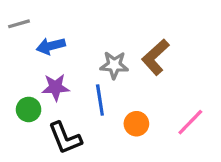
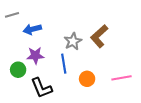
gray star: (114, 65) -> (73, 41), turned -30
pink line: (190, 122) -> (122, 78), turned 36

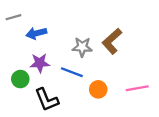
gray star: (73, 41) -> (82, 47), turned 30
blue line: (64, 64) -> (72, 72), turned -60

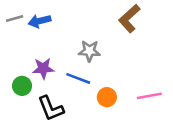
blue arrow: (36, 33) -> (39, 21), moved
brown L-shape: (112, 41) -> (129, 18), moved

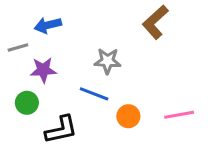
gray line: (15, 18) -> (18, 48), moved
purple star: (43, 68) -> (43, 70), moved
black L-shape: (51, 108) -> (61, 130), turned -80

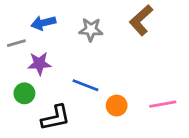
gray star: (107, 61) -> (91, 30), moved

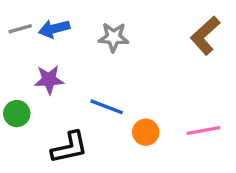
brown L-shape: (141, 20) -> (205, 36), moved
gray line: (16, 43) -> (20, 29), moved
green circle: (24, 93) -> (17, 114), moved

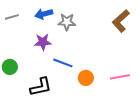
blue arrow: (54, 29) -> (44, 14), moved
purple star: (49, 80) -> (43, 42), moved

